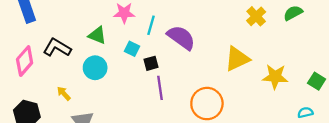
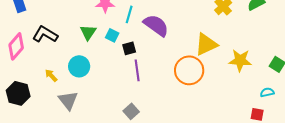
green triangle: (97, 35) -> (88, 32), moved, turned 42
cyan circle: (95, 68) -> (79, 66), moved
orange circle: (207, 104) -> (189, 70), moved

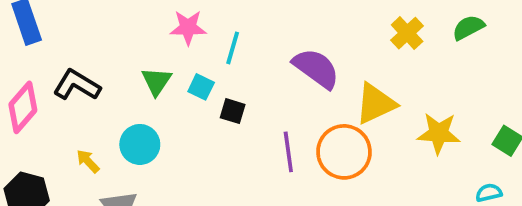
purple semicircle: (156, 25) -> (316, 68), moved
black square: (129, 48) -> (233, 111), turned 32
purple line: (137, 70) -> (288, 152), moved

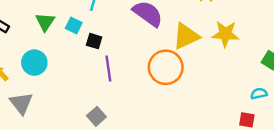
yellow star: (439, 133) -> (225, 34), moved
purple line: (288, 152) -> (108, 68), moved

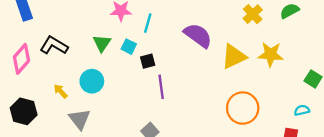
black square: (94, 41) -> (148, 61), turned -32
orange circle: (166, 67) -> (243, 108), moved

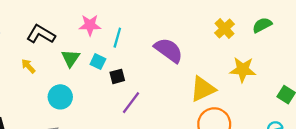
black L-shape: (54, 45) -> (41, 34), moved
yellow triangle: (234, 57) -> (203, 89), moved
purple line: (161, 87) -> (131, 103), turned 45
yellow arrow: (61, 91) -> (28, 66), moved

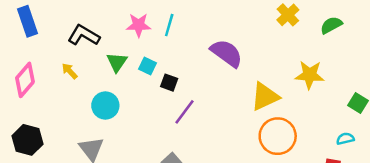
yellow cross: (224, 29) -> (288, 15), moved
cyan line: (117, 38) -> (169, 25), moved
black square: (117, 76) -> (169, 83), turned 35

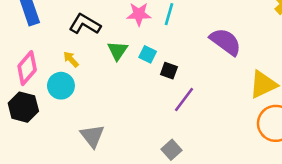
cyan circle: (105, 106) -> (61, 86), moved
black hexagon: (28, 140) -> (23, 107), moved

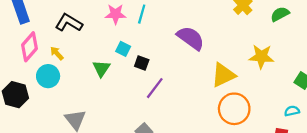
green triangle: (117, 51) -> (101, 68), moved
pink diamond: (27, 68) -> (30, 47), moved

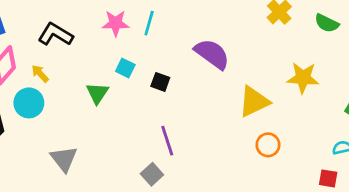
green semicircle: (280, 14) -> (327, 23), turned -126
black square: (142, 63) -> (160, 82), moved
purple line: (155, 88) -> (167, 141), moved, turned -55
orange circle: (234, 109) -> (268, 145), size x0.6

